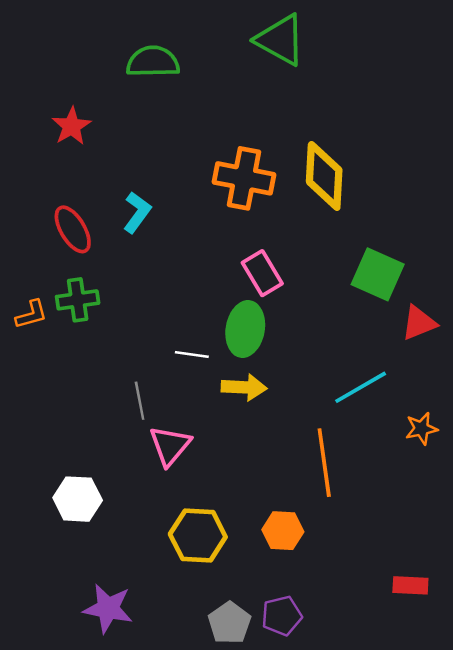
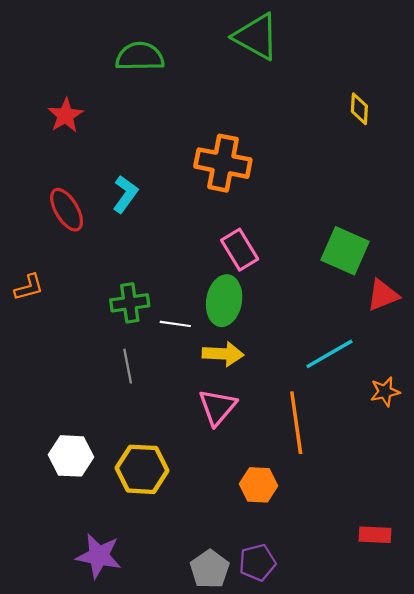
yellow diamond: (324, 176) -> (359, 109), moved, size x0.5
green cross: (78, 300) -> (130, 303), moved
pink triangle: (170, 446) -> (217, 407), moved
yellow hexagon: (198, 536) -> (142, 469), moved

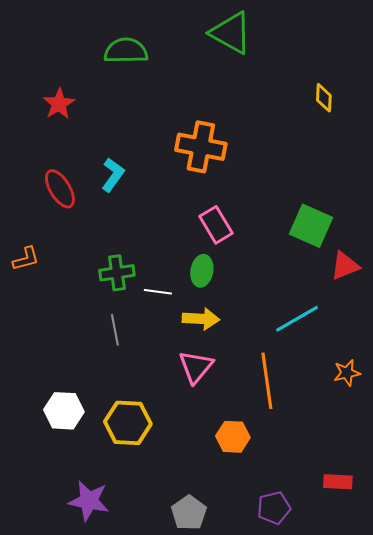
green ellipse: (224, 301) -> (202, 271), size x0.7
orange star: (385, 392) -> (347, 373), moved
purple pentagon: (257, 562) -> (274, 508), moved

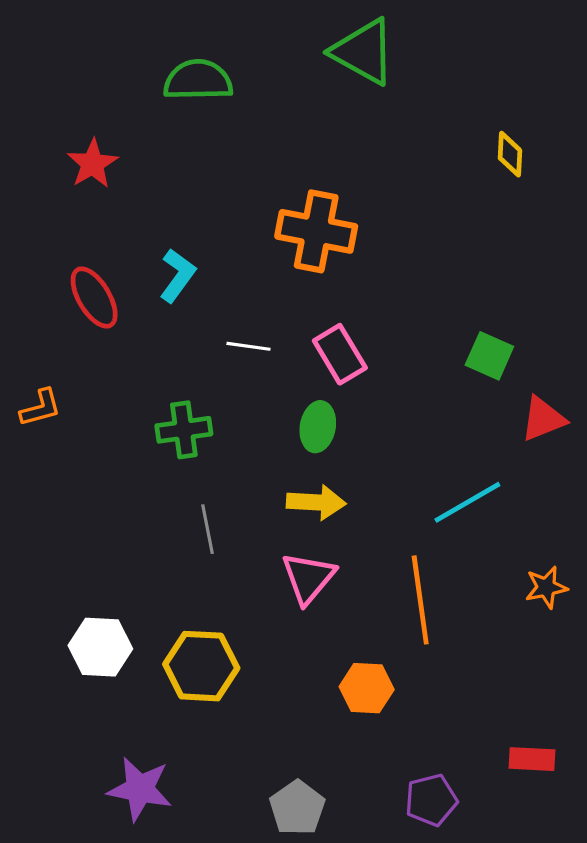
green square: (311, 226) -> (489, 356), size x0.7
white line: (158, 292) -> (248, 346), moved
gray line: (115, 330) -> (208, 529), moved

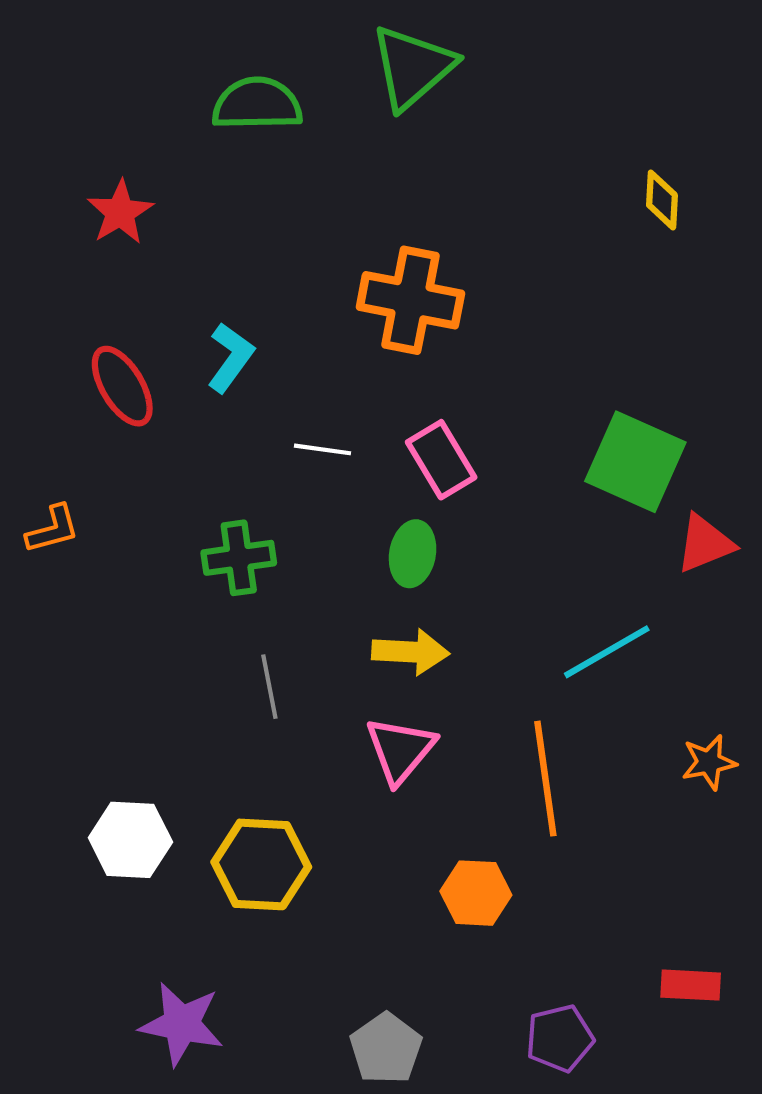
green triangle: (363, 52) -> (413, 67), moved, turned 50
green square: (489, 356) -> (635, 462), size x1.6

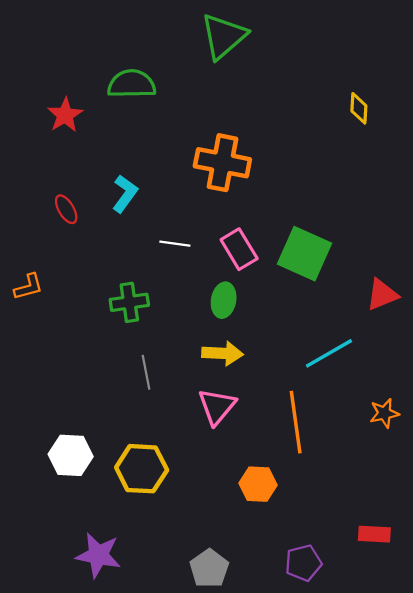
green semicircle: (257, 104) -> (132, 84), moved
red ellipse: (122, 386) -> (66, 209), size x0.7
green square: (635, 462) -> (305, 254), moved

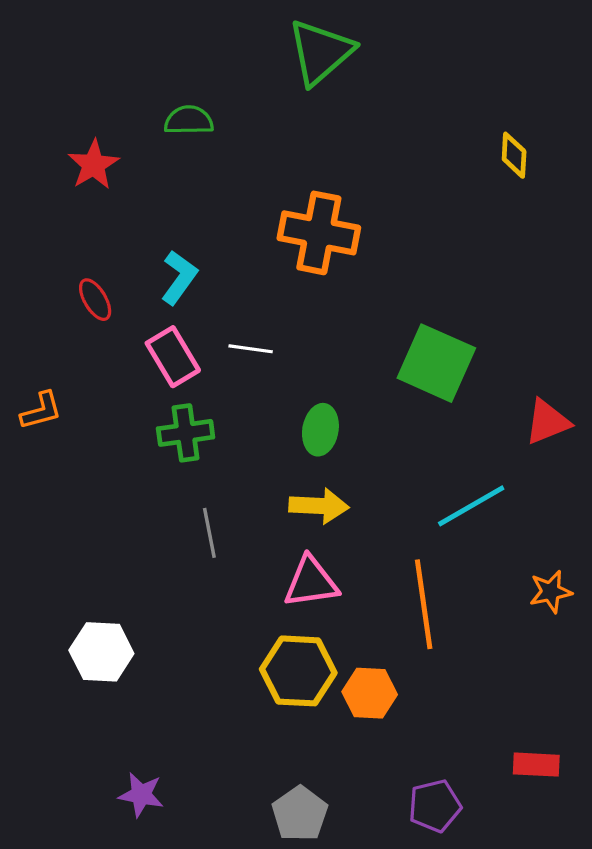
green semicircle: (132, 84) -> (189, 120), size x0.7
pink rectangle: (239, 249) -> (173, 357), moved
pink triangle: (217, 407) -> (311, 582), turned 42
yellow hexagon: (142, 469) -> (298, 671), moved
purple star: (98, 555) -> (141, 795), size x0.7

